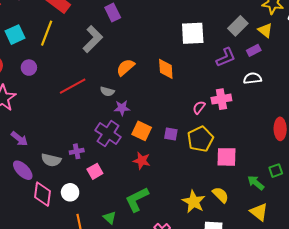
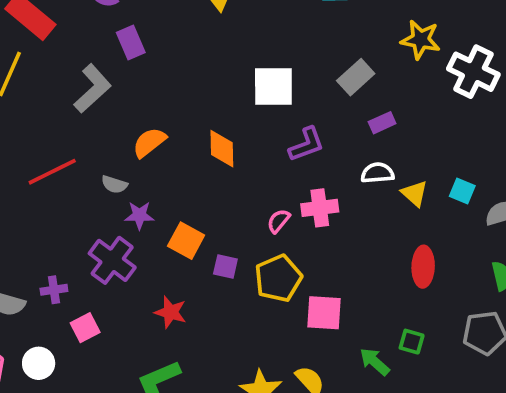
yellow triangle: (265, 30) -> (414, 194), moved
purple L-shape: (226, 57) -> (306, 144), moved
orange square: (142, 131) -> (186, 241), moved
green square: (276, 171) -> (412, 342), turned 32

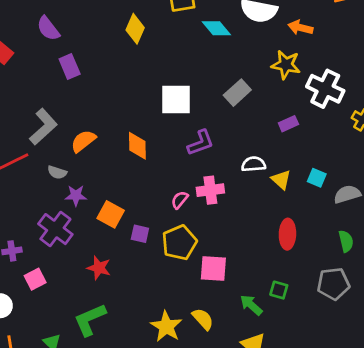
gray L-shape: (93, 89) -> (43, 127), moved
purple rectangle: (382, 123) -> (288, 124), moved

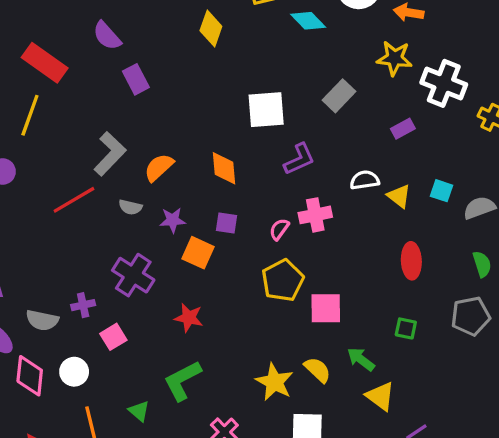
purple star: (76, 195) -> (173, 220), moved
purple square: (140, 234) -> (226, 223), moved
green arrow: (251, 305) -> (361, 359), moved

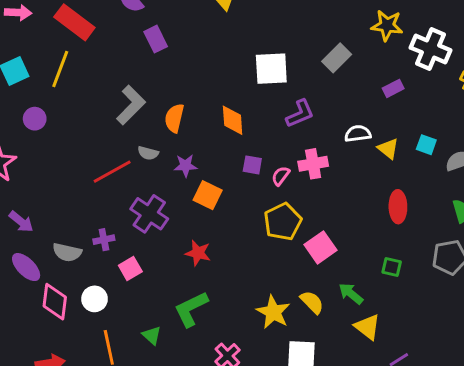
orange semicircle: (159, 167) -> (174, 118), turned -36
red line: (74, 200) -> (112, 172), moved
purple square: (226, 223) -> (252, 165), moved
pink square: (326, 308) -> (321, 247), turned -36

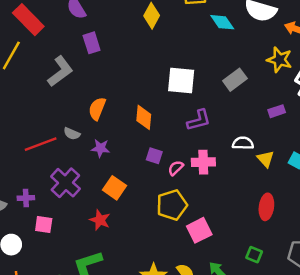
gray L-shape: (131, 105) -> (60, 71), moved
orange square: (208, 195) -> (115, 188), moved
pink square: (130, 269) -> (44, 224), turned 30

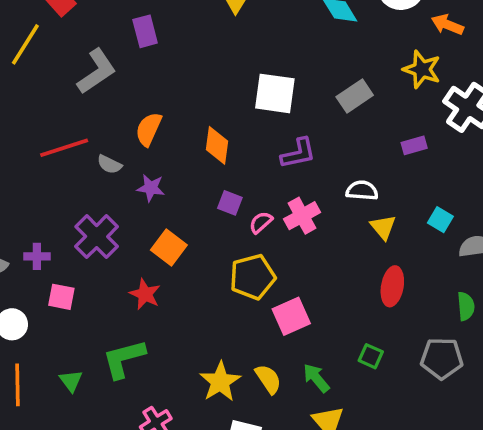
red line: (41, 144) -> (64, 148), moved
yellow triangle: (266, 159) -> (383, 227), moved
pink cross: (203, 162) -> (302, 216), turned -30

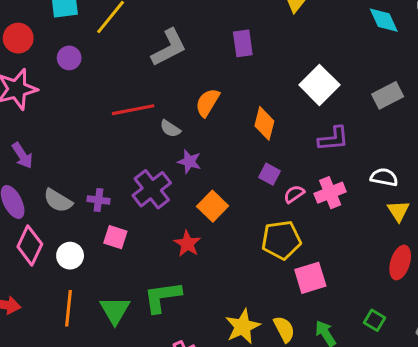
purple rectangle: (145, 31) -> (243, 43), moved
white square: (275, 93) -> (319, 85), turned 30
purple star: (151, 188) -> (189, 162), moved
green triangle: (71, 381) -> (115, 310), size x1.5

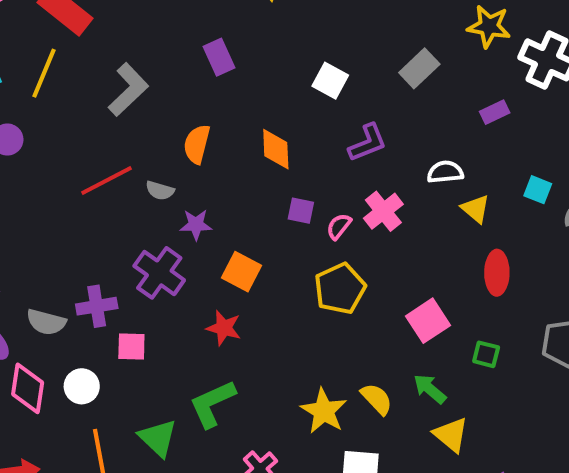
white square: (319, 85) -> (330, 81), size x0.7
purple cross: (99, 200) -> (97, 306), size x1.4
pink square: (310, 278) -> (428, 321), moved

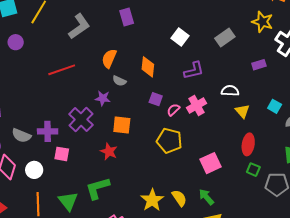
gray semicircle: (160, 190) -> (119, 81), moved
orange square: (241, 272) -> (122, 125), turned -30
yellow pentagon: (340, 289) -> (169, 141), turned 30
green square: (486, 354) -> (253, 170), moved

